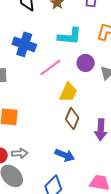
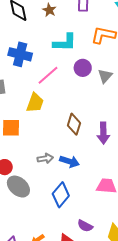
yellow trapezoid: (68, 92) -> (35, 103), moved
gray arrow: (20, 153) -> (45, 158), moved

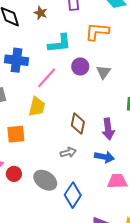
gray arrow: (45, 158) -> (68, 152), moved
blue arrow: (69, 161) -> (104, 157), moved
gray ellipse: (18, 187) -> (45, 180), moved

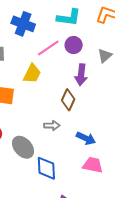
purple circle: (80, 67) -> (74, 45), moved
purple arrow: (108, 129) -> (81, 75), moved
blue diamond: (73, 195) -> (46, 168), turned -50

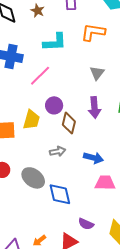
purple circle: (74, 45) -> (54, 105), moved
yellow trapezoid: (32, 74) -> (31, 120), moved
purple arrow: (81, 75) -> (94, 107), moved

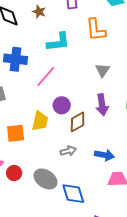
orange L-shape: (93, 32) -> (96, 30), turned -100
brown diamond: (69, 123) -> (78, 122), turned 50

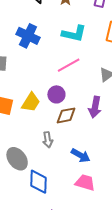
pink line: (46, 77) -> (69, 65), moved
gray arrow: (68, 151) -> (48, 140), turned 77

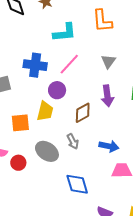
blue cross: (28, 36) -> (35, 65), moved
purple circle: (56, 94) -> (57, 90), moved
gray ellipse: (17, 159) -> (47, 151), moved

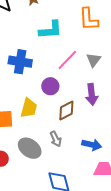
pink line: (69, 64) -> (67, 60), moved
purple circle: (57, 90) -> (50, 86), moved

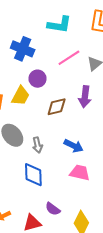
purple circle: (50, 86) -> (37, 79), moved
gray arrow: (56, 139) -> (37, 145), moved

